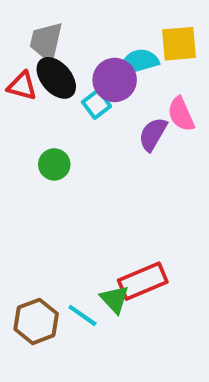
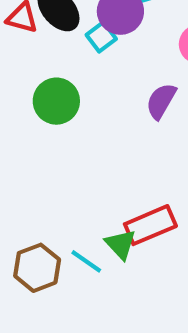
purple semicircle: (153, 134) -> (161, 101), moved
green circle: (54, 164) -> (56, 101), size x1.4

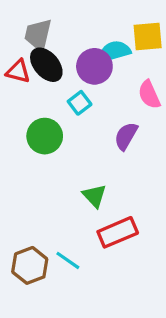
cyan square: (101, 37) -> (80, 103), moved
green triangle: (120, 244) -> (94, 196), moved

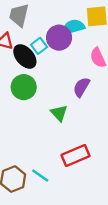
black ellipse: (46, 65) -> (25, 56), moved
cyan square: (80, 103) -> (39, 46), moved
green triangle: (94, 196) -> (59, 113), moved

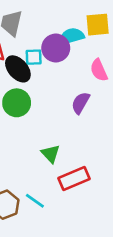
cyan square: (39, 46) -> (34, 57), turned 35
green triangle: (59, 113) -> (51, 154), moved

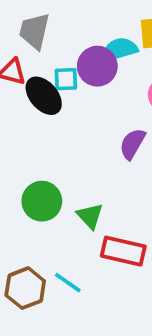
green circle: (17, 103) -> (42, 201), moved
red rectangle: (74, 179) -> (123, 251), turned 36

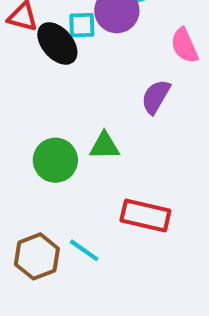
green triangle: (90, 216) -> (104, 146), moved, turned -48

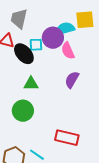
pink semicircle: (184, 46) -> (68, 51), moved
green triangle: (104, 146) -> (31, 84), moved

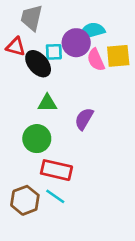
yellow square: (85, 20) -> (118, 56), moved
purple semicircle: (72, 80) -> (84, 119), moved
red rectangle: (67, 138) -> (56, 170), moved

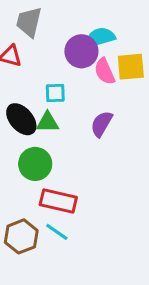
cyan square: (54, 52) -> (55, 93), moved
black ellipse: (38, 64) -> (21, 119), moved
purple semicircle: (84, 119) -> (102, 124), moved

